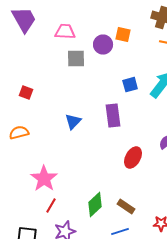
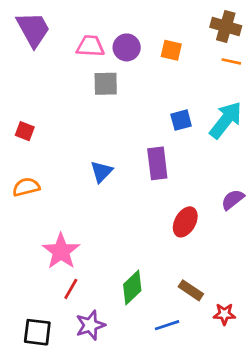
purple circle: (103, 44) -> (127, 47), moved
red square: (26, 92) -> (25, 131), moved
brown rectangle: (126, 206) -> (191, 290), moved

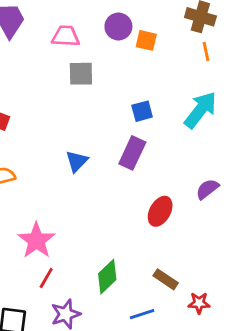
purple circle: (127, 47) -> (118, 26), moved
orange line: (231, 61) -> (206, 51), turned 66
blue square: (181, 120) -> (142, 111), moved
purple rectangle: (157, 163) -> (132, 153), turned 32

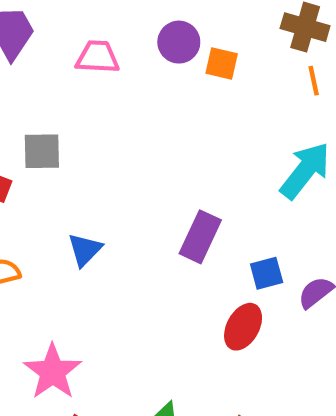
gray square: (81, 74) -> (42, 151), moved
blue square: (142, 111) -> (267, 273), moved
blue triangle: (77, 161) -> (85, 250), moved

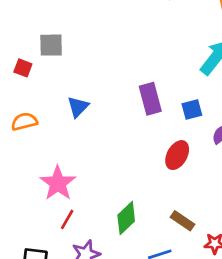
purple rectangle: (200, 237) -> (150, 99), turned -40
blue square: (267, 273) -> (192, 109), moved

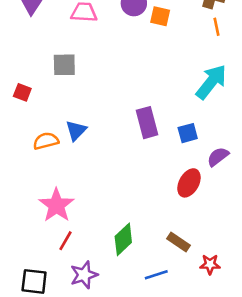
gray square: (51, 45) -> (64, 65), moved
orange semicircle: (24, 122) -> (46, 141), moved
red ellipse: (177, 155) -> (189, 183), moved

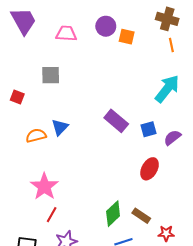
purple rectangle: (147, 123) -> (116, 121), turned -35
purple semicircle: (218, 157) -> (172, 138), moved
green diamond: (123, 239) -> (113, 214), moved

